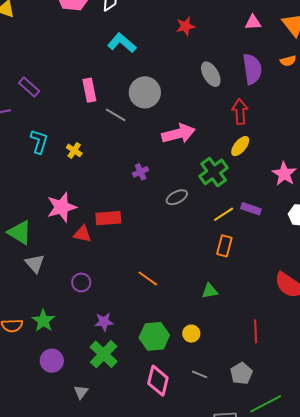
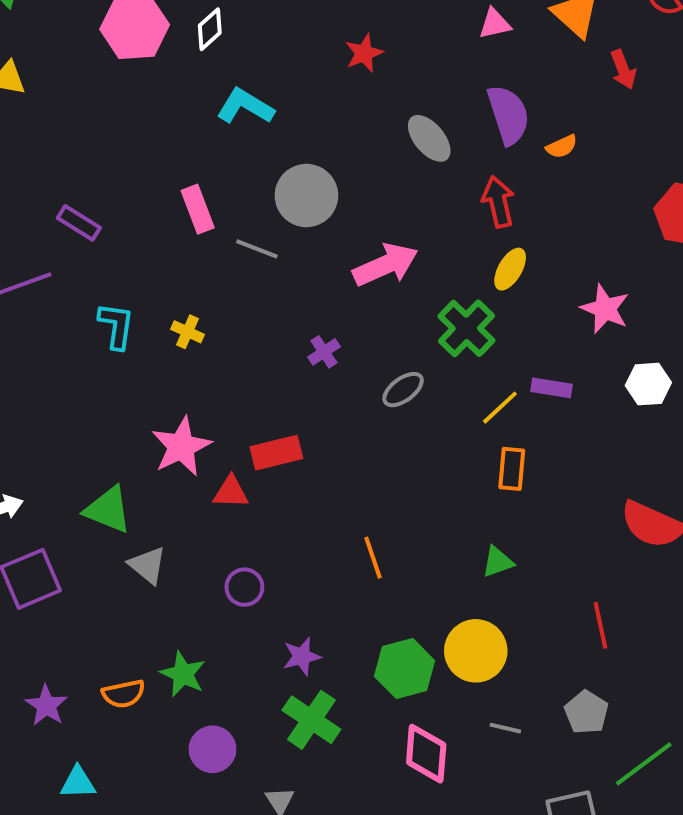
orange semicircle: (288, 61) -> (562, 147), moved
orange line: (148, 279) -> (373, 558), turned 45
yellow circle: (191, 334) -> (476, 651), size x1.8

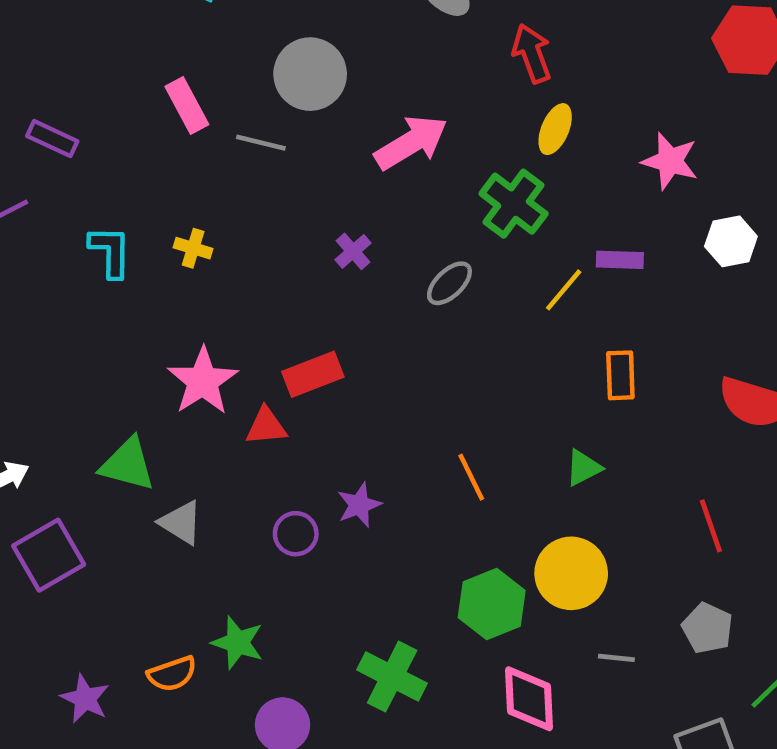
orange rectangle: (512, 469) -> (620, 375), moved
orange line: (373, 558) -> (471, 477), moved
purple star: (302, 656) -> (359, 505), moved

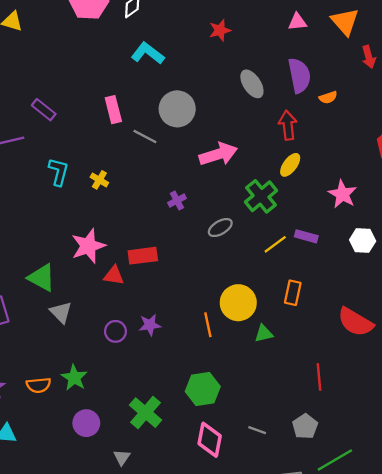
yellow circle: (571, 573) -> (238, 303), moved

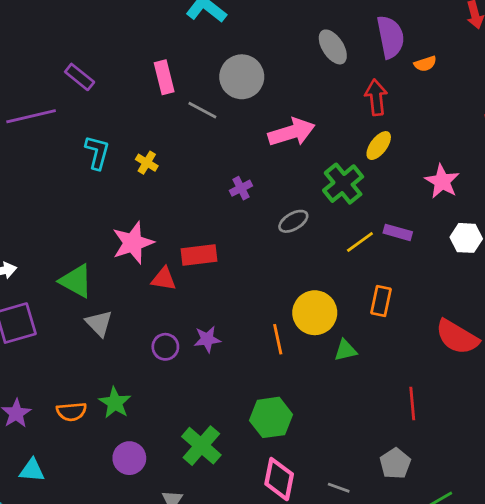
gray line: (257, 430) -> (339, 488), moved

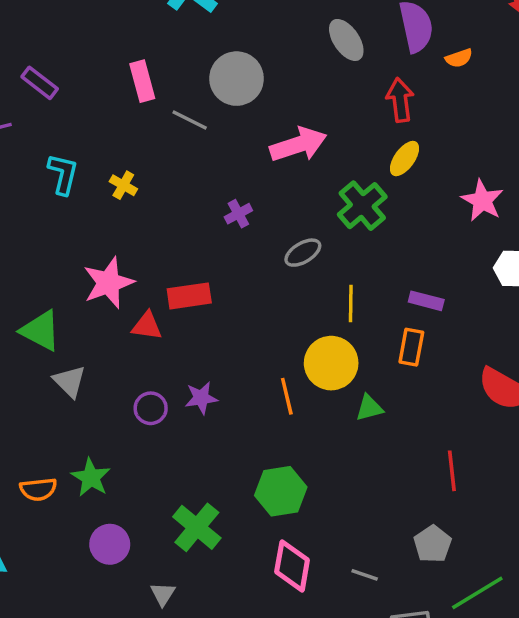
purple rectangle: (398, 232) -> (426, 301), moved
yellow line: (360, 242) -> (351, 304), moved, turned -52

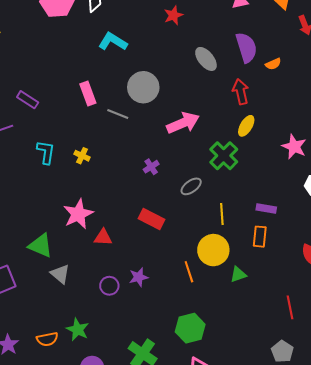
red rectangle: (189, 296) -> (151, 219), moved, turned 40

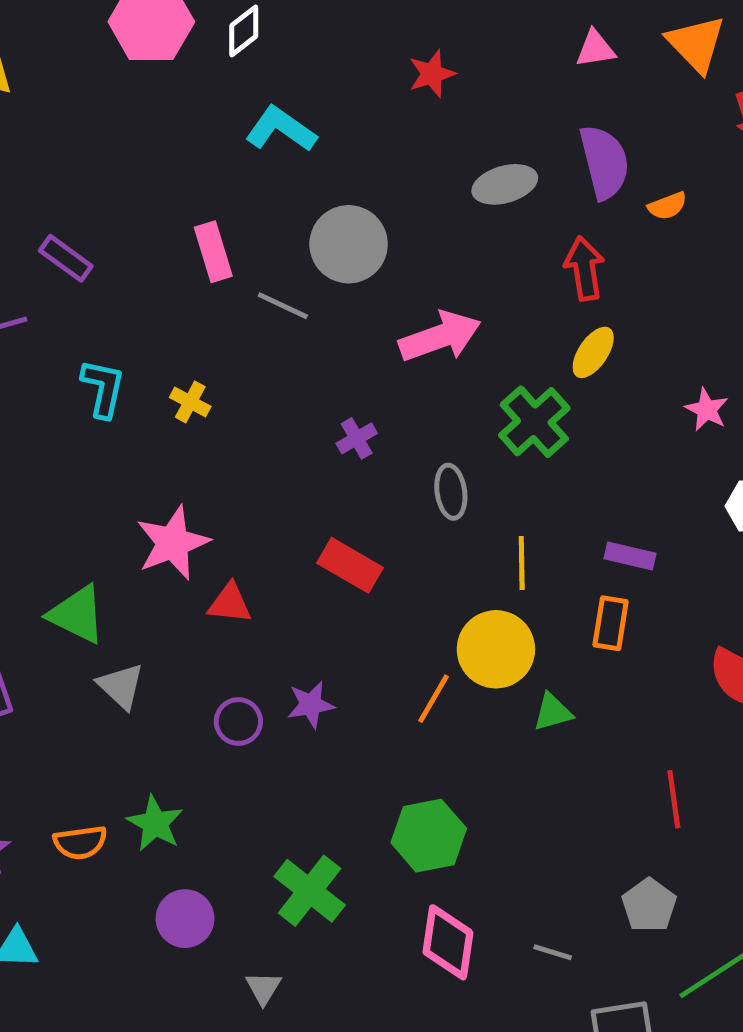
gray ellipse: (206, 59) -> (505, 184), turned -70
pink star: (294, 147) -> (707, 410), size x0.7
gray ellipse: (191, 186) -> (451, 492), turned -65
orange line: (189, 272) -> (434, 699), turned 45

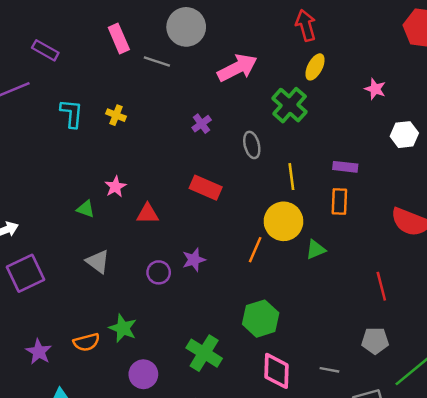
pink star: (173, 543) -> (115, 187), size x0.6
green triangle: (77, 614) -> (86, 209), moved, size x0.6
gray pentagon: (649, 905) -> (375, 341), turned -30

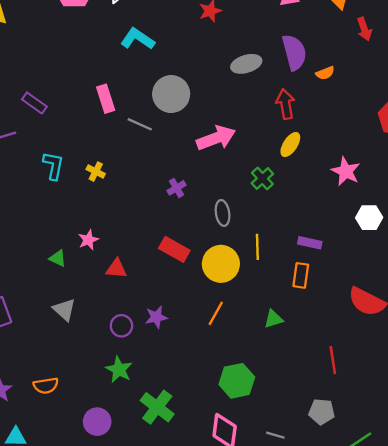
pink star: (375, 89) -> (346, 171), size x1.4
green cross: (290, 105) -> (262, 178), size x0.7
yellow circle: (284, 221) -> (221, 264), moved
green hexagon: (261, 319) -> (237, 381), moved
green star: (123, 328) -> (119, 370), moved

